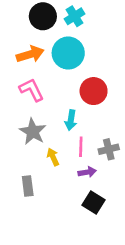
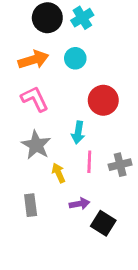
cyan circle: (68, 53) -> (75, 58), size x0.6
purple arrow: (87, 172) -> (79, 204), moved

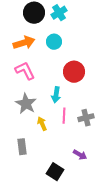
purple arrow: (79, 204) -> (80, 155), moved, turned 40
black square: (103, 223) -> (55, 172), moved

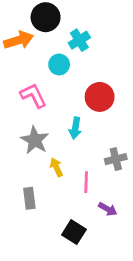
cyan cross: (59, 13) -> (79, 40), moved
cyan circle: (54, 42) -> (59, 64), moved
orange arrow: (24, 43) -> (19, 40), moved
pink line: (64, 116) -> (86, 182), moved

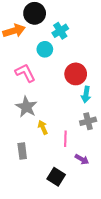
cyan arrow: (75, 128) -> (86, 95), moved

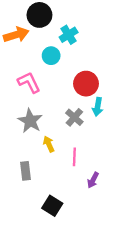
gray cross: (88, 121) -> (74, 117), moved, turned -35
purple arrow: (82, 159) -> (93, 180), turned 88
black square: (56, 177) -> (52, 206), moved

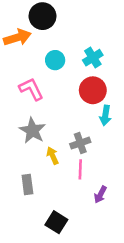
cyan cross: (69, 35) -> (93, 58), moved
gray cross: (74, 117) -> (80, 143), moved, turned 30

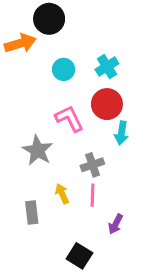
pink L-shape: (31, 89) -> (69, 119), moved
yellow arrow: (53, 156) -> (62, 194), moved
black square: (56, 222) -> (79, 256), moved

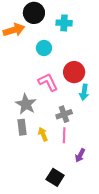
cyan cross: (107, 66) -> (64, 23), moved, turned 35
gray rectangle: (32, 212) -> (22, 127), moved

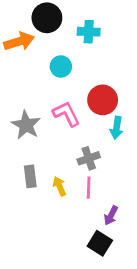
gray star: (26, 104) -> (26, 125), moved
black square: (55, 177) -> (100, 243), moved

